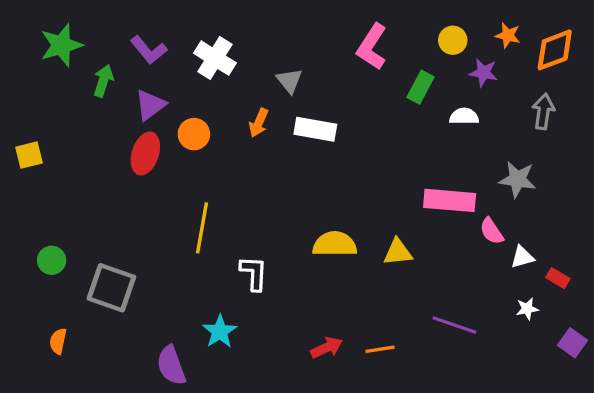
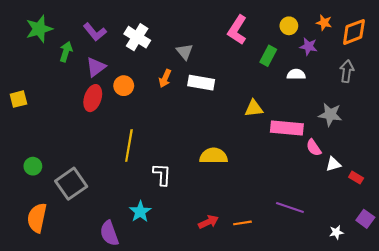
yellow triangle: (398, 252) -> (254, 108), moved
gray square: (111, 288) -> (71, 184), turned 36
white star: (527, 309) -> (336, 232), moved
orange semicircle: (58, 341) -> (37, 218), size x1.8

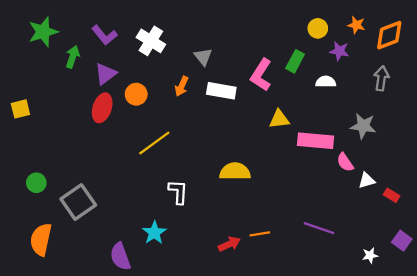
pink L-shape: (237, 30) -> (261, 75), moved
yellow line: (129, 146) -> (154, 143), moved, turned 44
orange line: (242, 223) -> (260, 234), moved

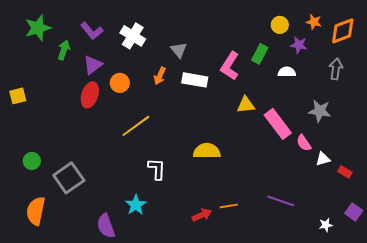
pink rectangle: (316, 141) -> (278, 124), turned 48

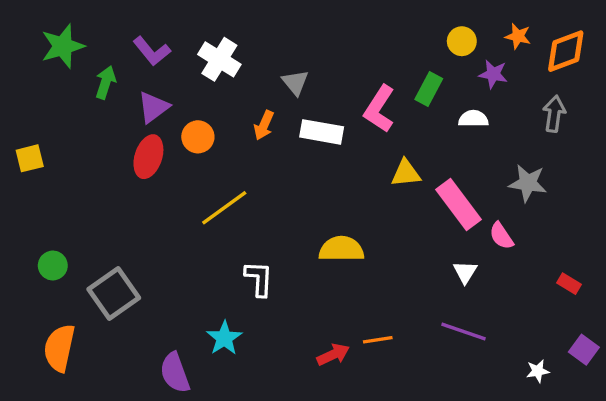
white triangle: (323, 159) -> (465, 272), moved, turned -42

